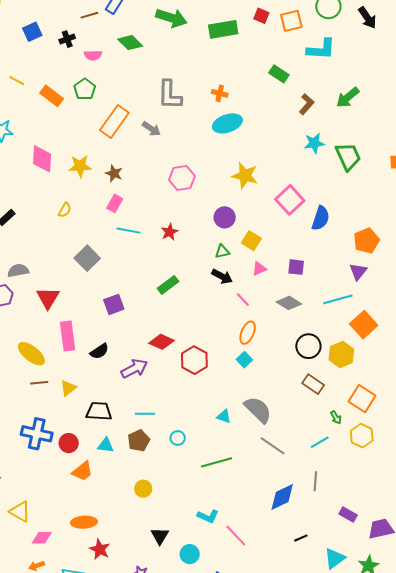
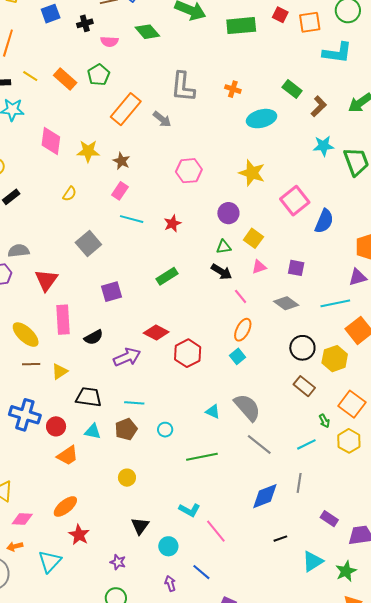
green rectangle: (279, 74) -> (292, 89), moved
yellow line: (17, 81) -> (30, 76), moved
cyan ellipse: (227, 123) -> (262, 119), moved
purple triangle: (358, 272) -> (358, 277), turned 30
orange ellipse: (84, 522) -> (65, 506), turned -40

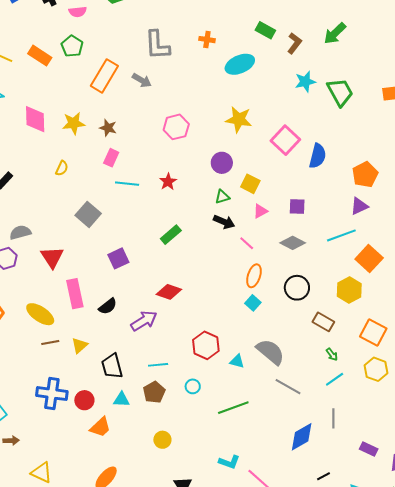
black circle: (302, 348) -> (297, 288), moved
red hexagon: (188, 353) -> (206, 345), moved
black trapezoid: (89, 397) -> (112, 366), turned -104
green arrow: (324, 421) -> (332, 354), moved

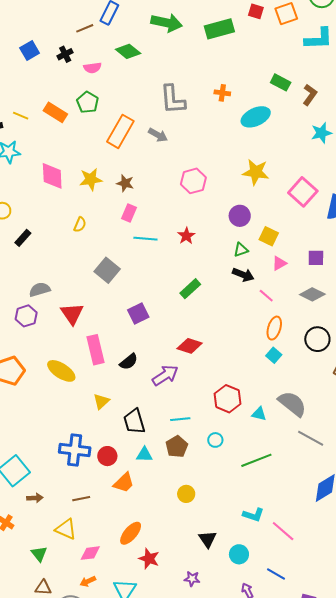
brown line: (50, 343) -> (81, 499), moved

